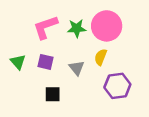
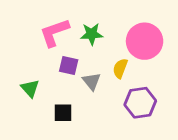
pink circle: (107, 26) -> (145, 41), moved
green triangle: (18, 62) -> (30, 88), moved
purple square: (45, 62) -> (69, 65), moved

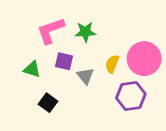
pink circle: (145, 41) -> (144, 59), moved
green triangle: (30, 88) -> (32, 69), moved, turned -30
black square: (63, 113) -> (48, 103), moved, turned 36

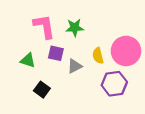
pink L-shape: (51, 31) -> (44, 26), turned 100
yellow semicircle: (112, 64) -> (98, 56), turned -35
gray triangle: (85, 76) -> (75, 66), turned 42

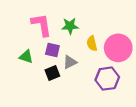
yellow semicircle: (98, 56) -> (92, 43), moved
black square: (42, 90) -> (52, 73), moved, turned 32

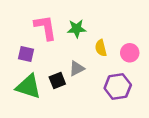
pink circle: (118, 48) -> (130, 53), size x0.6
purple square: (52, 50) -> (26, 54), moved
green triangle: (26, 57) -> (28, 87), moved, size x1.6

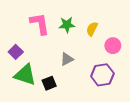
yellow semicircle: (101, 48) -> (92, 29), moved, turned 40
purple square: (26, 54) -> (16, 52), moved, turned 32
black square: (57, 81) -> (49, 83), moved

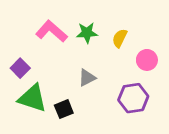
pink L-shape: (40, 24) -> (52, 31), turned -40

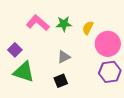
pink circle: (147, 60) -> (108, 44), size x1.6
purple hexagon: (133, 98) -> (110, 72), moved
black square: (64, 109) -> (61, 81), moved

